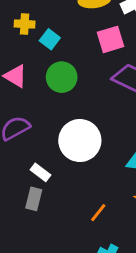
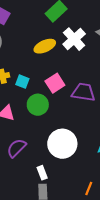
pink square: (111, 39) -> (55, 83), moved
white rectangle: (41, 172) -> (42, 173), turned 48

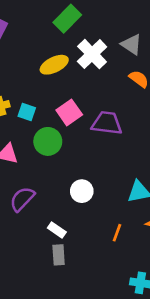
white circle: (62, 144) -> (82, 191), size x0.6
white rectangle: (42, 173) -> (57, 230), turned -32
orange line: (89, 188) -> (117, 233), moved

